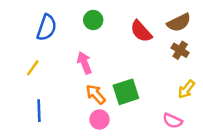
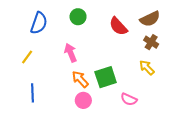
yellow arrow: (186, 89) -> (147, 68), moved, turned 98
pink semicircle: (173, 121) -> (129, 99), moved

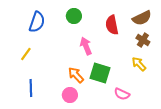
red semicircle: (118, 26) -> (112, 25), turned 30
pink arrow: (71, 53) -> (86, 46), moved
green square: (106, 77) -> (100, 73), turned 35
pink circle: (83, 100) -> (70, 95), moved

